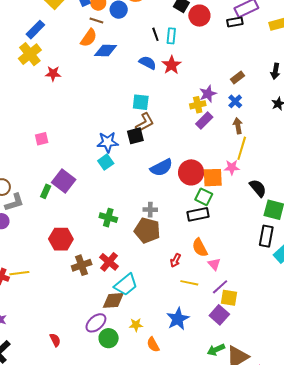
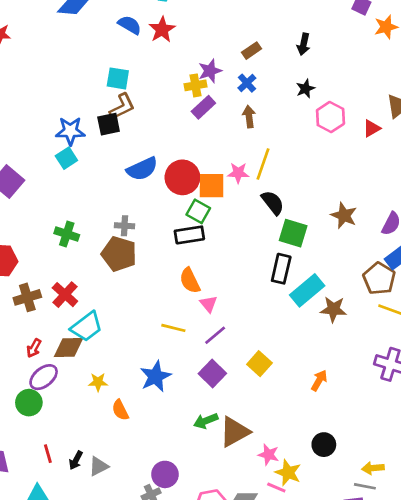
yellow line: (242, 148) -> (263, 164), moved
red arrow: (175, 260) -> (34, 348), moved
yellow square: (229, 298) -> (259, 364), moved, turned 30
green circle: (109, 338) -> (29, 403), moved

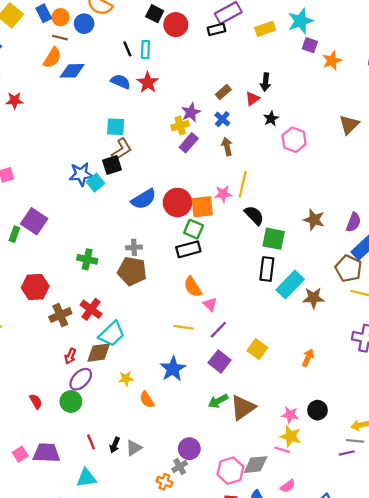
red triangle: (372, 128) -> (252, 99), moved
cyan square: (66, 158) -> (96, 183), moved
pink star: (269, 455) -> (290, 415), moved

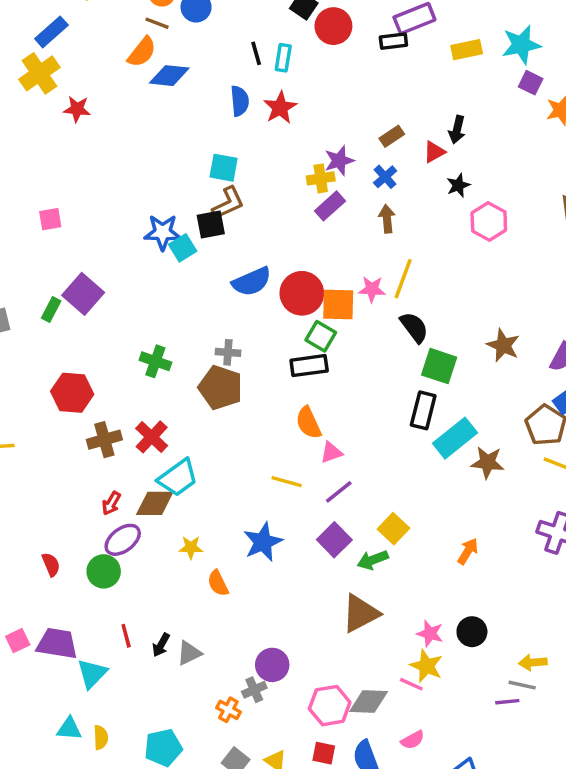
blue semicircle: (121, 82) -> (240, 101), turned 54
pink triangle: (210, 304) -> (331, 453), turned 49
green arrow: (218, 401) -> (373, 560), moved
cyan triangle: (86, 478) -> (92, 674), moved, turned -45

